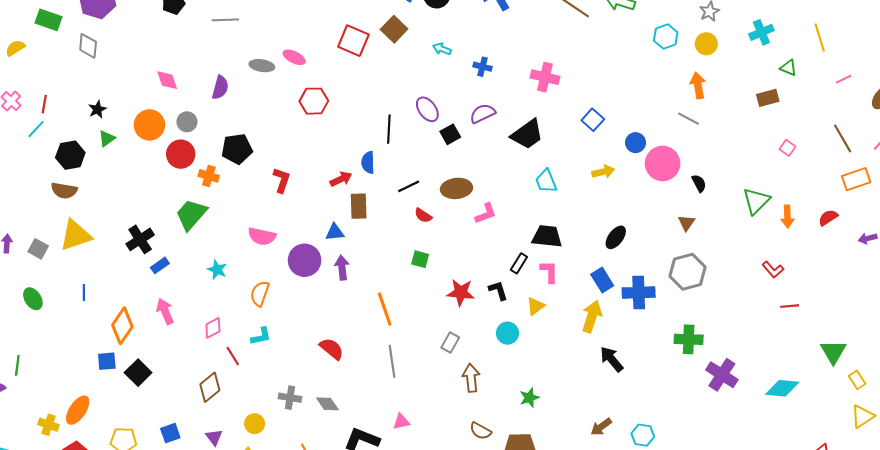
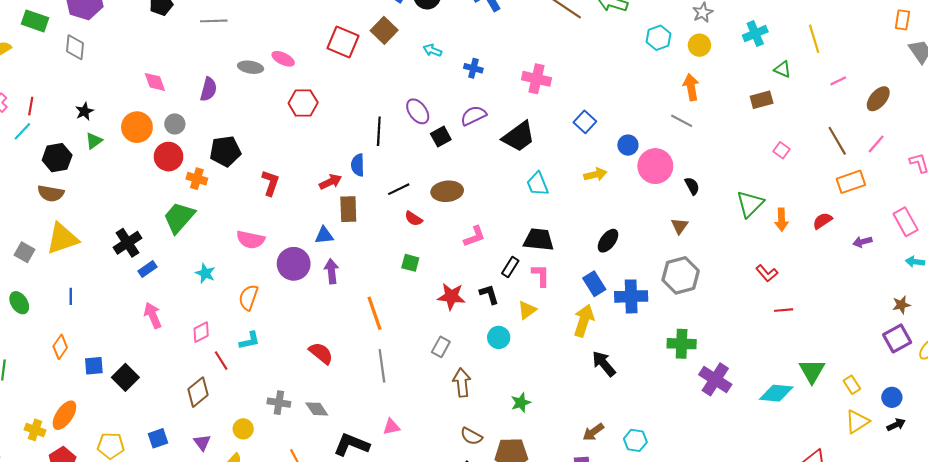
pink L-shape: (486, 213) -> (474, 236), moved
orange diamond: (122, 326) -> (60, 347), moved, size x0.7
green triangle: (833, 352) -> (812, 371), moved

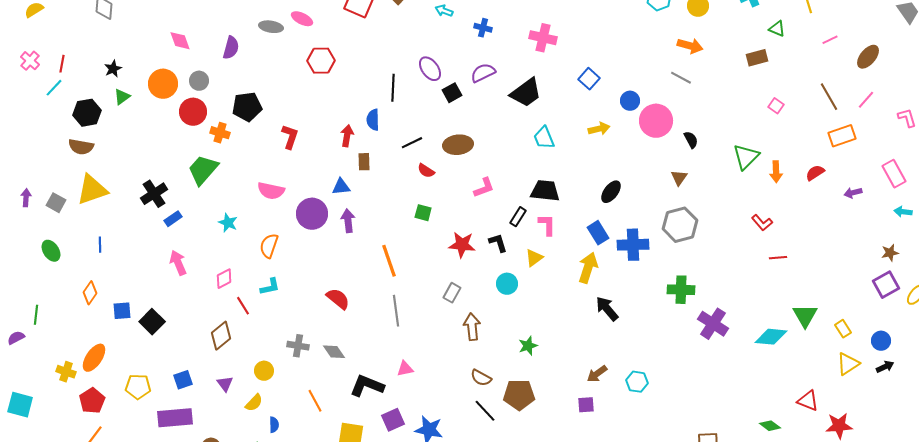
orange arrow: (691, 87) -> (690, 46), turned 115
red arrow: (330, 182) -> (347, 136), turned -55
brown rectangle: (348, 209) -> (364, 162), size x0.7

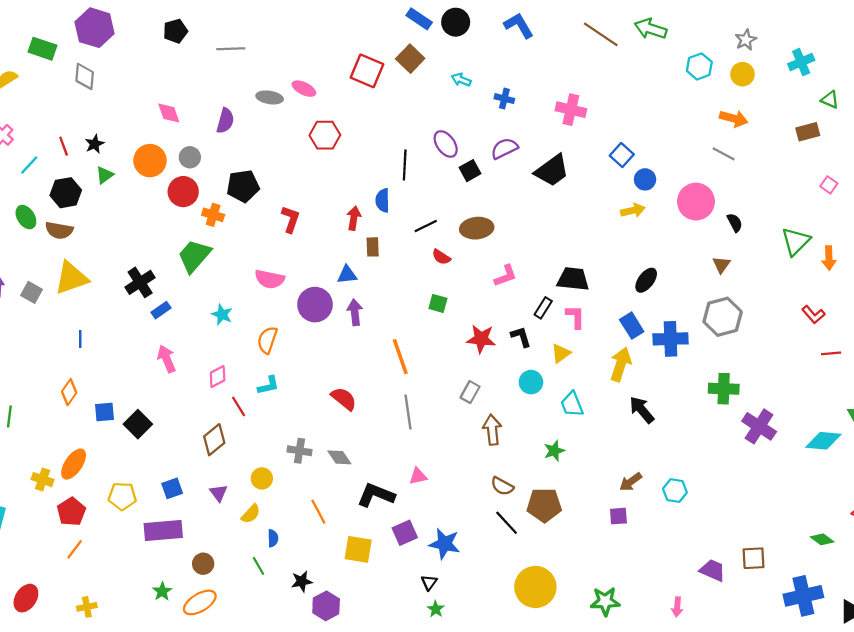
red line: (62, 64) -> (64, 146), moved, turned -30
blue circle: (630, 101) -> (645, 179), moved
cyan trapezoid: (544, 138) -> (572, 404), moved
green ellipse: (51, 251) -> (26, 217), moved

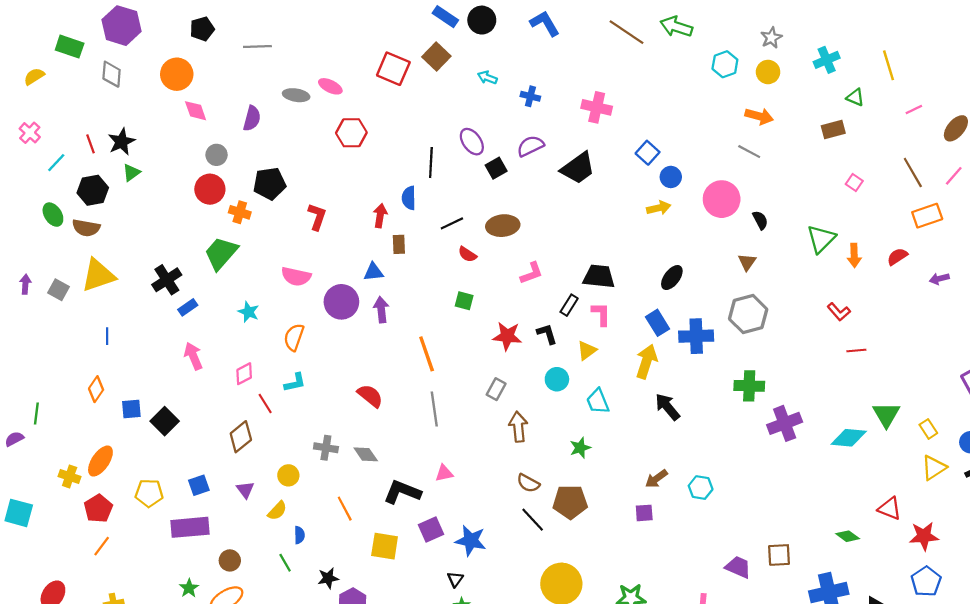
black star: (95, 144) -> (121, 142), size x1.4
orange circle: (150, 161) -> (177, 74), moved
purple cross: (759, 426) -> (785, 423), turned 36

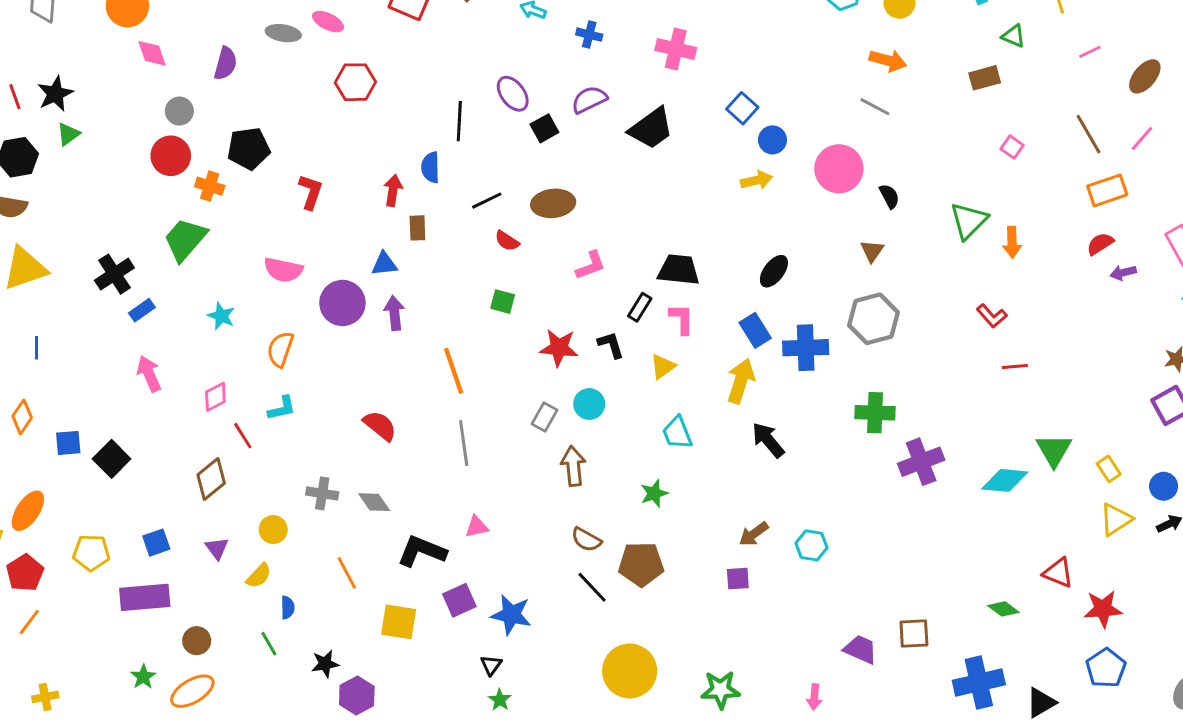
red semicircle: (897, 257) -> (1100, 244), moved
cyan circle: (557, 379) -> (589, 404), moved

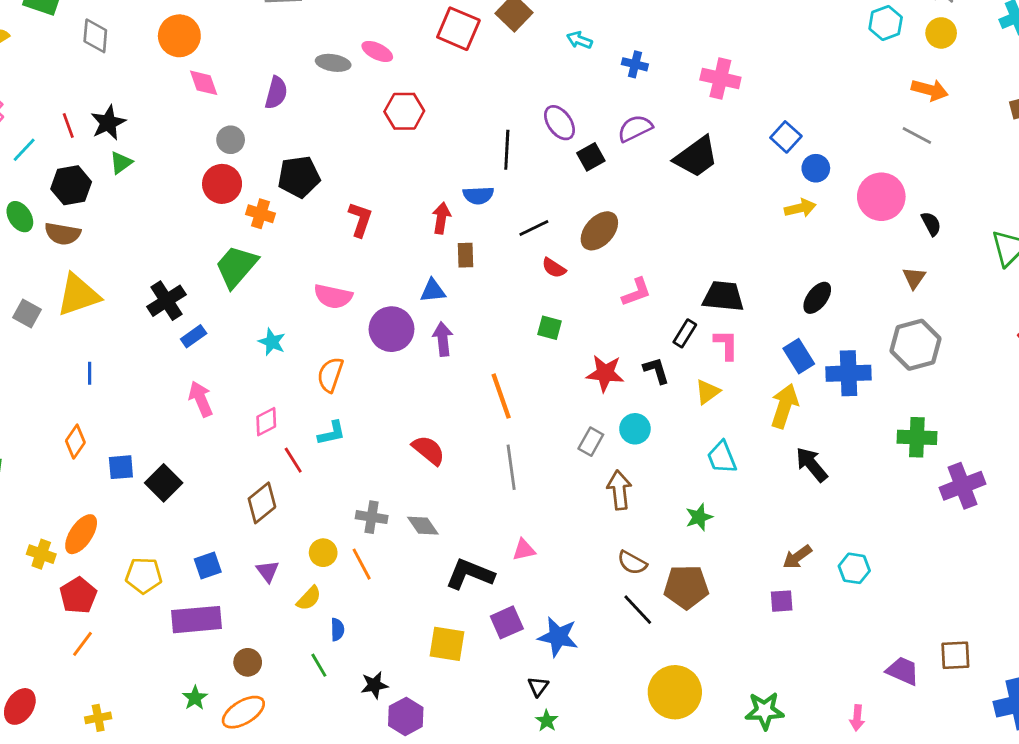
blue semicircle: (430, 167) -> (478, 195), turned -92
brown ellipse: (553, 203) -> (599, 231), turned -42
orange line: (347, 573) -> (362, 564), moved

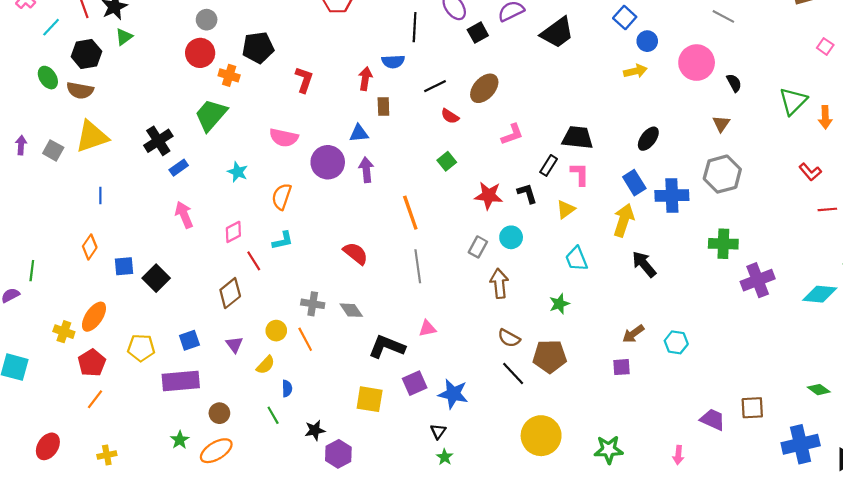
green square: (550, 328) -> (447, 161), turned 36

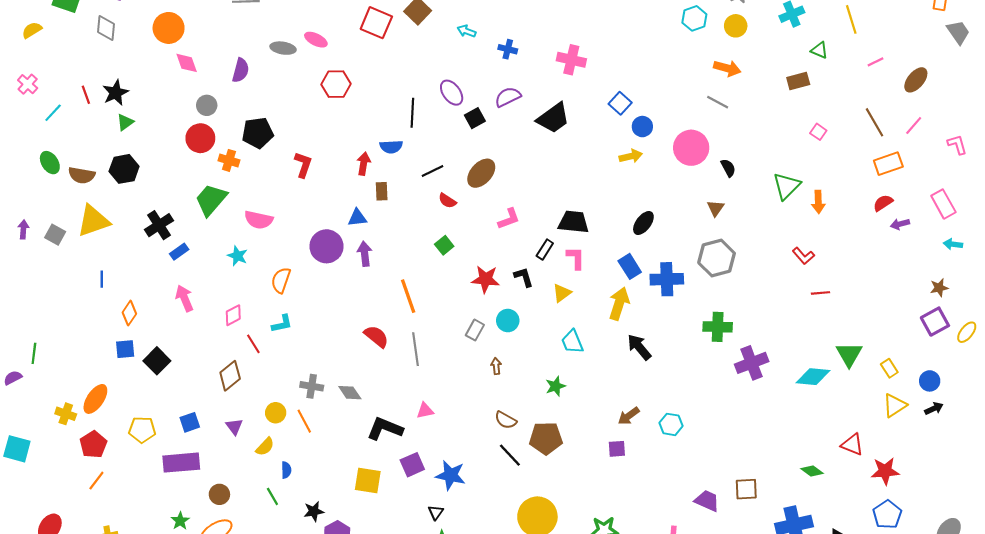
black hexagon: (86, 54) -> (124, 169), moved
pink semicircle: (284, 138) -> (259, 220), moved
orange diamond: (90, 247) -> (129, 313), moved
red semicircle: (356, 253) -> (376, 336), moved
brown arrow: (499, 283) -> (496, 366), size x0.6

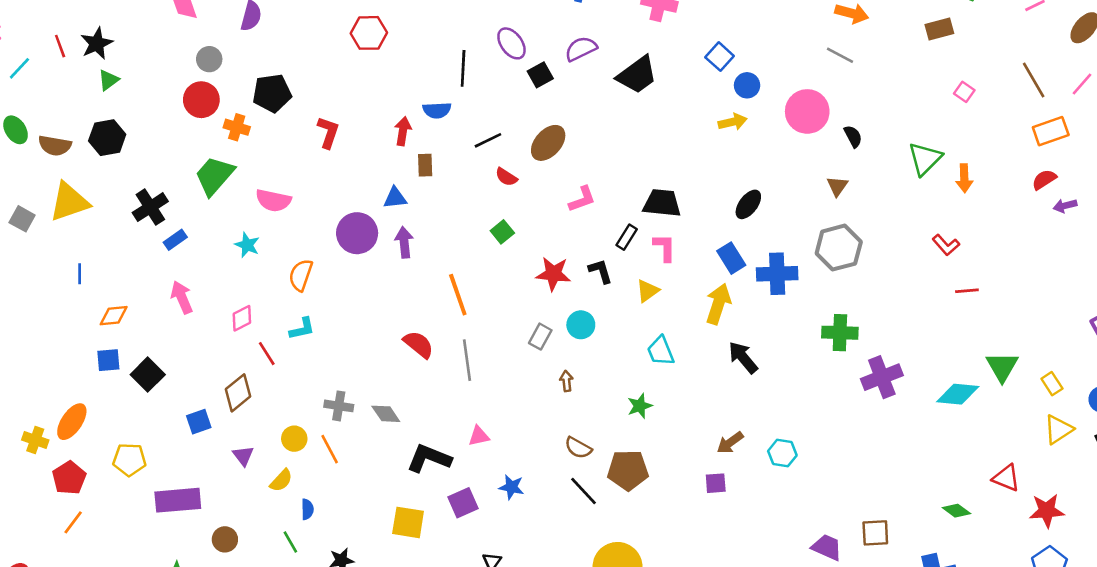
orange diamond: (129, 313) -> (114, 316), turned 50
blue square: (190, 422) -> (199, 422), moved
blue star: (451, 475) -> (511, 487), moved, size x0.7

